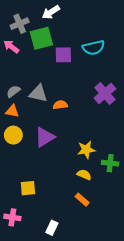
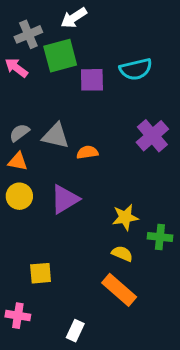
orange rectangle: (82, 200) -> (119, 290), size x1.6

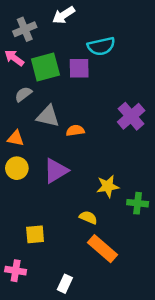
green square: (60, 56) -> (45, 67), moved
cyan semicircle: (136, 69) -> (101, 46), moved
gray semicircle: (19, 133) -> (23, 94), moved
yellow semicircle: (122, 254) -> (88, 217), moved

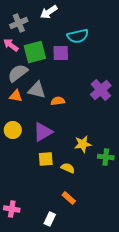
gray semicircle: (23, 94) -> (18, 73), size x1.5
orange triangle: (16, 138) -> (16, 96), moved
yellow square: (35, 234) -> (46, 159), moved
orange rectangle: (103, 249) -> (69, 198), moved, size x0.6

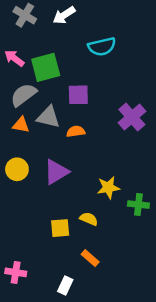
gray cross: (19, 23) -> (25, 15), moved, turned -36
purple square: (61, 53) -> (78, 95), moved
yellow square: (46, 159) -> (60, 228), moved

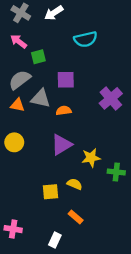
pink arrow: (14, 58) -> (19, 41), moved
green square: (46, 67) -> (38, 57), size x0.6
purple triangle: (56, 172) -> (61, 145), moved

